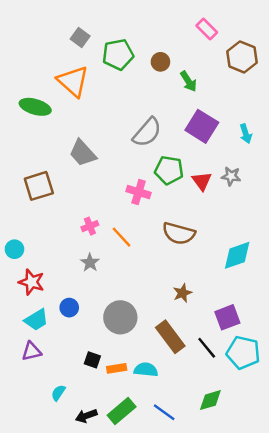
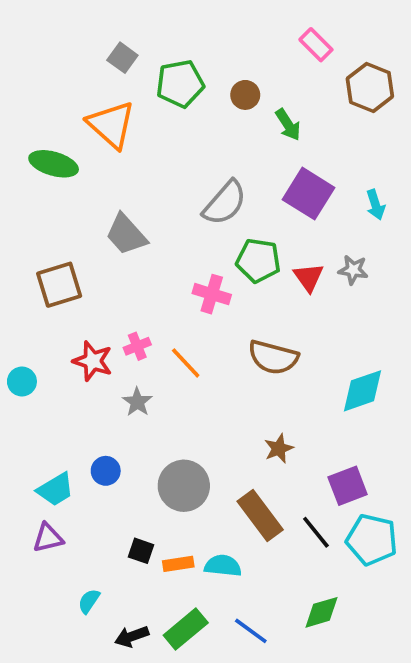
red star: (32, 282) -> (93, 361), moved

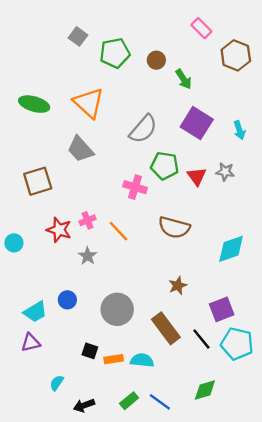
orange triangle: (111, 125) -> (89, 103), moved
green rectangle: (186, 629) -> (129, 401), moved, size x0.7

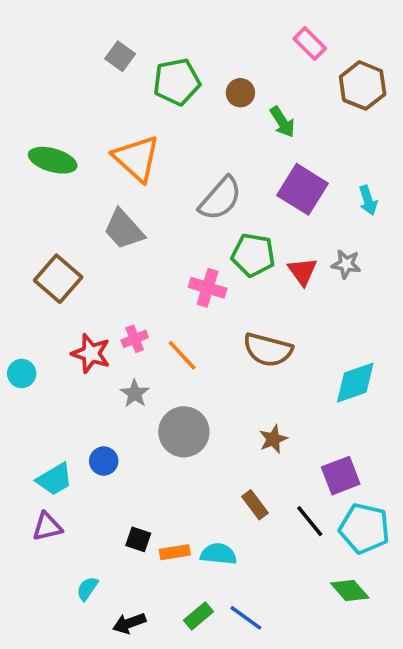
brown square: (38, 181) -> (58, 279), turned -32
gray circle: (117, 309) -> (184, 432), moved
brown rectangle: (166, 328) -> (255, 505), size x0.6
green diamond: (205, 390) -> (350, 590), moved, turned 65

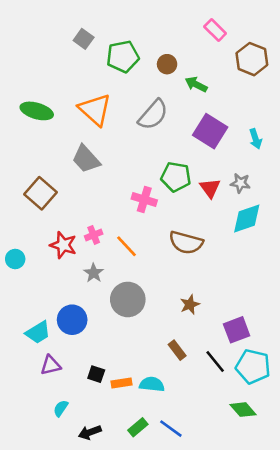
green arrow: (282, 122) -> (196, 84), turned 150
gray semicircle: (220, 198) -> (153, 115), moved
cyan diamond: (355, 383) -> (247, 219), moved
blue circle: (104, 461) -> (72, 320), size x1.5
purple triangle: (47, 527) -> (51, 365), moved

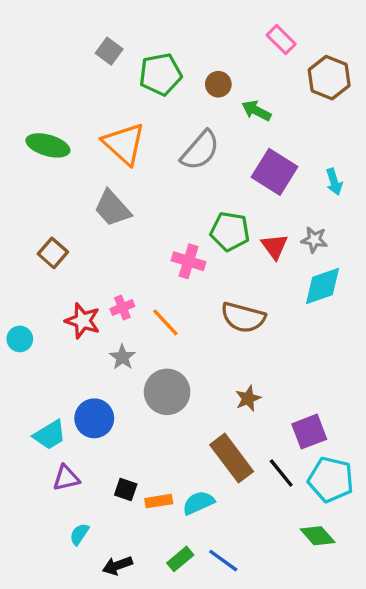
brown square: (40, 193) -> (53, 253), size x0.7
brown rectangle: (177, 350) -> (232, 458), size x1.8
cyan semicircle: (152, 384) -> (198, 503), turned -30

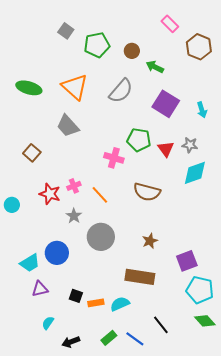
brown rectangle: (232, 458) -> (140, 277), turned -44
black line: (281, 473) -> (161, 325), moved
green diamond: (318, 536) -> (205, 321), moved

